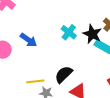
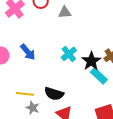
black semicircle: (64, 74) -> (54, 94), turned -132

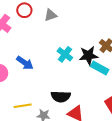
black star: (91, 61) -> (88, 56), turned -30
yellow line: (25, 94) -> (23, 106), moved

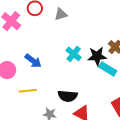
yellow line: (23, 106) -> (28, 91), moved

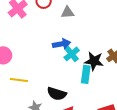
blue arrow: (33, 61) -> (62, 44), moved, turned -60
cyan rectangle: (108, 69) -> (86, 74), moved, turned 54

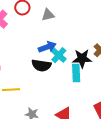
black semicircle: (57, 94) -> (41, 65), moved

